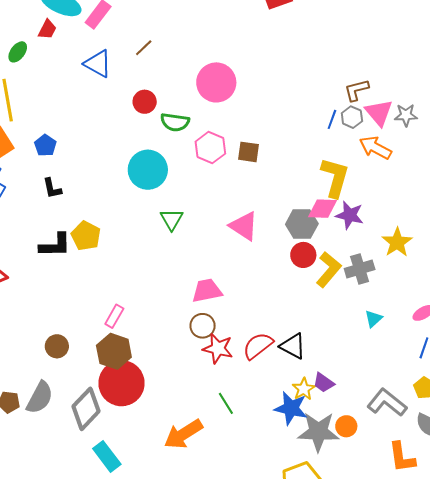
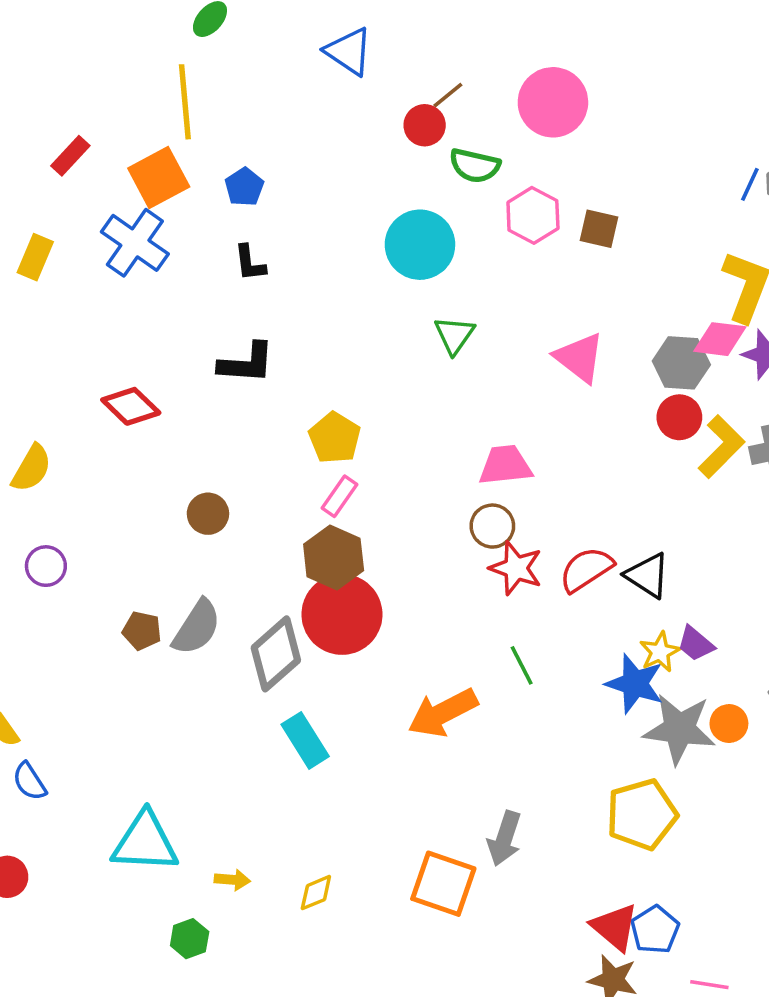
brown line: (144, 48) -> (448, 95), moved
yellow pentagon: (86, 236) -> (335, 438), moved
brown circle: (57, 346) -> (208, 514), moved

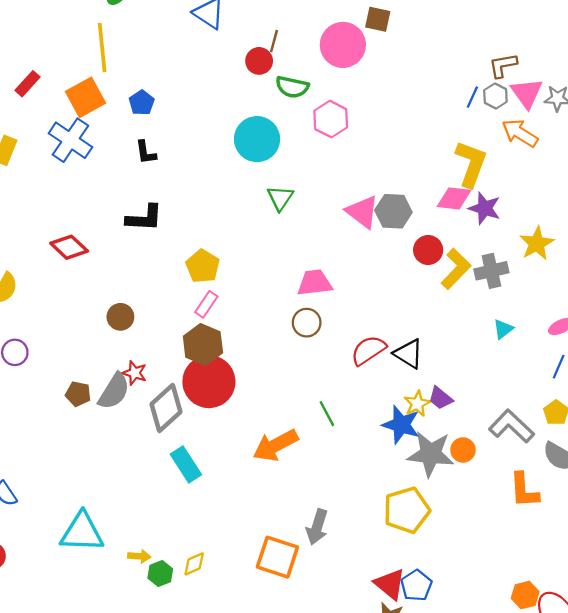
brown line: (448, 95) -> (274, 41), turned -35
brown square: (599, 229) -> (378, 19), moved
gray hexagon: (681, 363) -> (393, 211), moved
red star: (516, 568) -> (135, 373), moved, size x0.7
green hexagon: (190, 939) -> (160, 573), moved

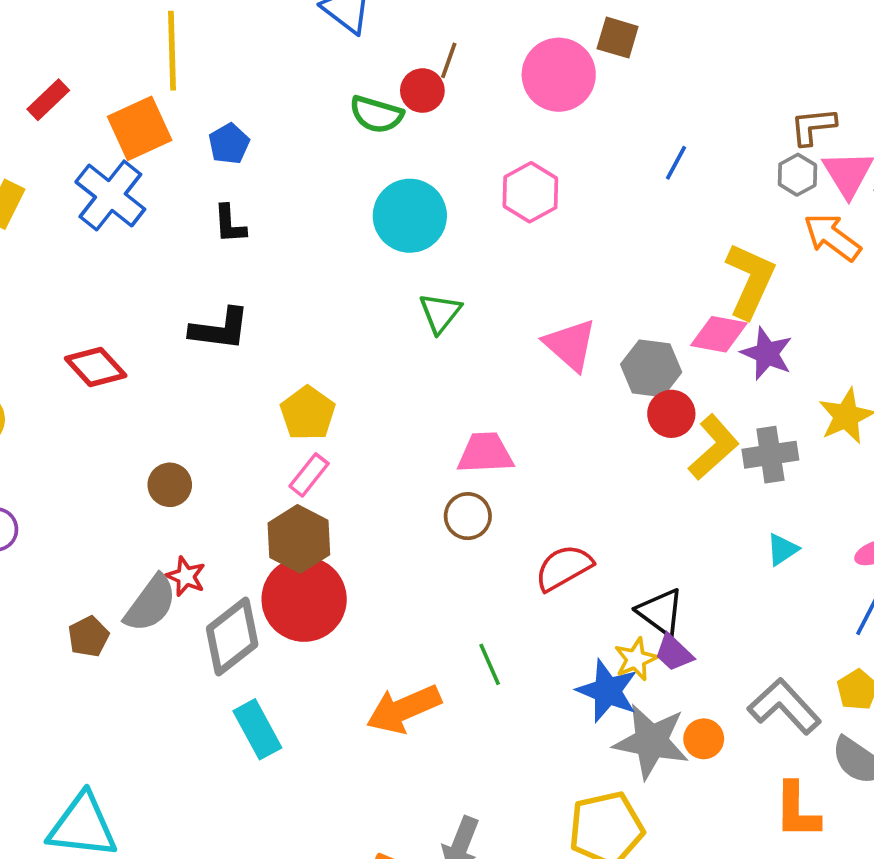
green semicircle: (292, 87) -> (376, 114), moved
blue line: (472, 97) -> (676, 163), moved
gray hexagon: (393, 211) -> (651, 368), moved
black triangle: (409, 354) -> (660, 612), moved
brown pentagon: (78, 394) -> (89, 637), moved, turned 30

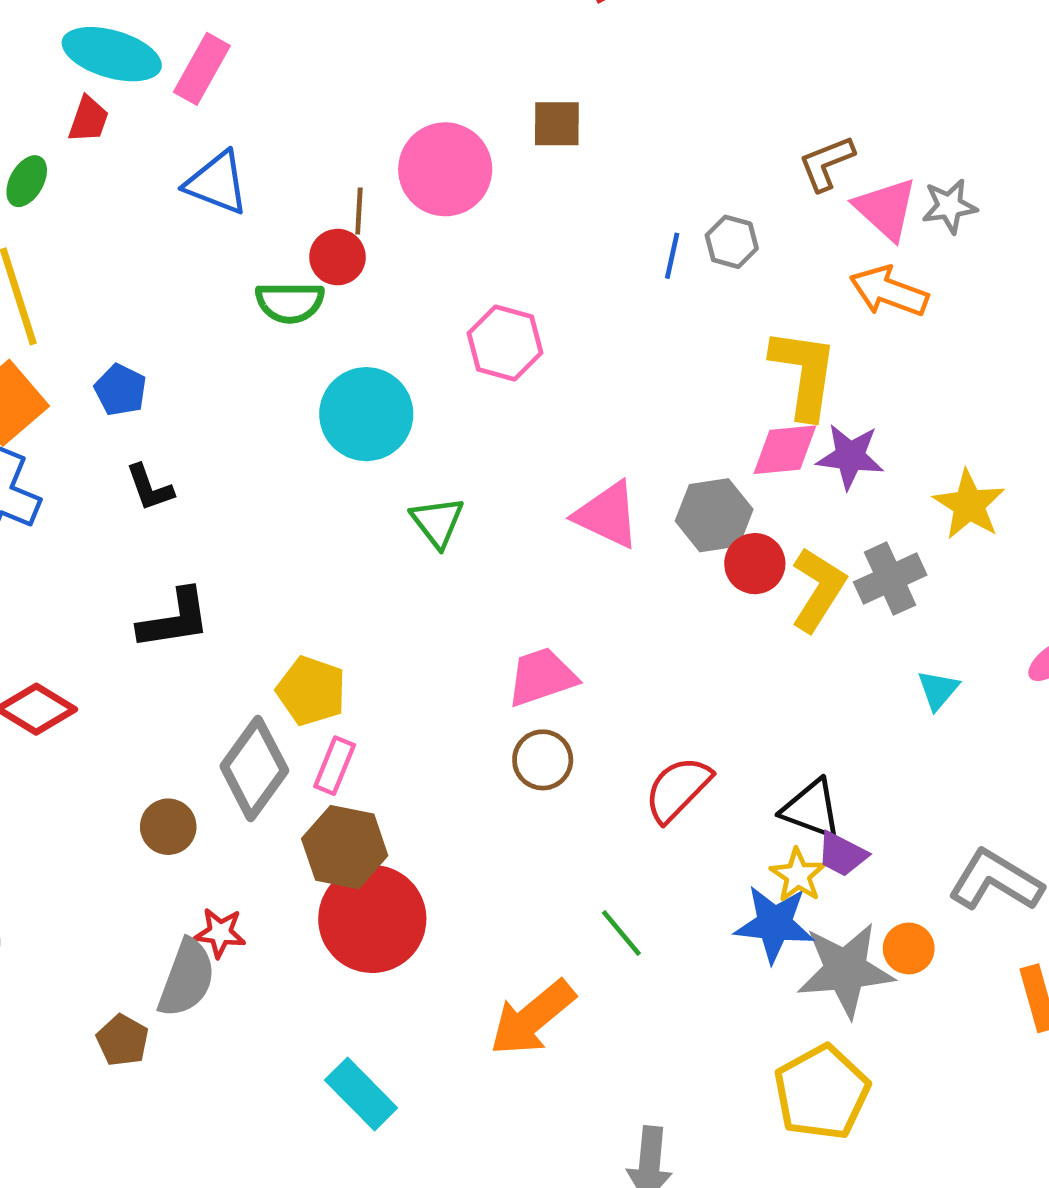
pink circle: (559, 75) -> (445, 169), moved
gray hexagon: (797, 175) -> (732, 242), moved
gray diamond: (232, 637) -> (254, 768), moved

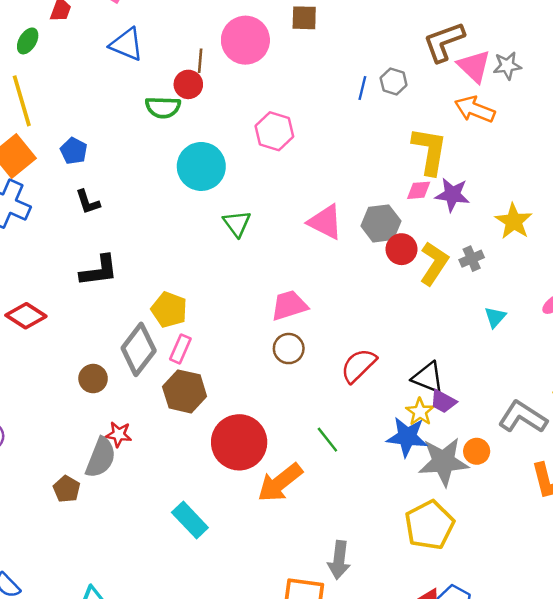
brown L-shape: (827, 163) -> (444, 42), size x1.4
pink diamond: (785, 450) -> (419, 190), size x0.7
gray cross: (890, 579) -> (472, 259), size x0.7
red circle: (372, 919) -> (239, 442), moved

